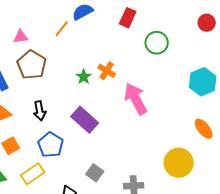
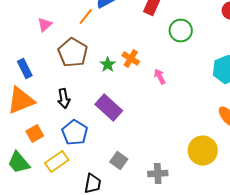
pink triangle: (21, 37) -> (45, 25), turned -35
brown pentagon: (32, 65) -> (73, 53), moved
pink arrow: (136, 99) -> (160, 77), moved, size x0.5

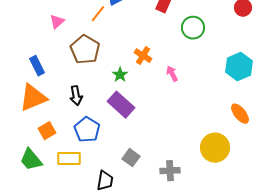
green star: (108, 65) -> (120, 75), moved
yellow rectangle: (57, 162) -> (69, 159), turned 35

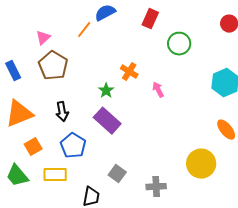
brown pentagon: (85, 50) -> (53, 66), moved
blue rectangle: (37, 66) -> (13, 71), moved

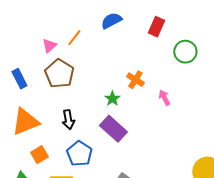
orange line: (84, 30) -> (74, 38), moved

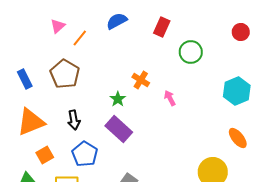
pink triangle: (49, 46) -> (58, 26), moved

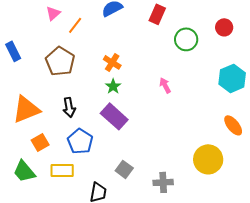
red circle: (241, 32) -> (224, 27), moved
blue rectangle: (25, 79) -> (13, 51), moved
orange cross: (141, 80) -> (112, 62), moved

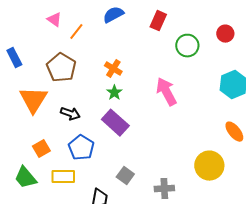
pink triangle: (53, 13) -> (54, 20), turned -42
pink arrow: (165, 85) -> (166, 92), size x1.8
black arrow: (69, 107) -> (70, 114), turned -60
orange triangle: (26, 109) -> (33, 100), moved, turned -36

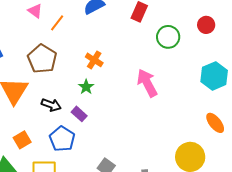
green star: (114, 93) -> (86, 87), moved
purple rectangle: (115, 123) -> (79, 114), moved, size x0.6

